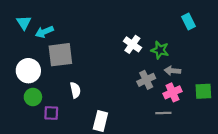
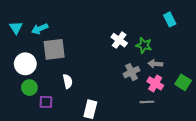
cyan triangle: (24, 23) -> (16, 28), moved
green square: (203, 91) -> (183, 82), turned 35
pink cross: (172, 92) -> (155, 83), turned -35

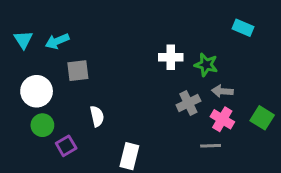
cyan rectangle: (170, 19) -> (243, 28), turned -40
white cross: (119, 40) -> (171, 57), turned -35
gray square: (54, 49) -> (78, 71), size x0.7
purple square: (46, 102) -> (66, 146), turned -32

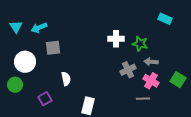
green circle: (42, 125) -> (15, 85), moved

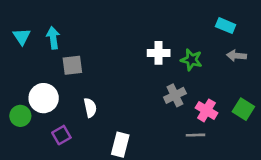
cyan arrow: (39, 28) -> (53, 38), turned 105
white circle: (25, 62) -> (44, 98), moved
gray arrow: (151, 62) -> (237, 56), moved

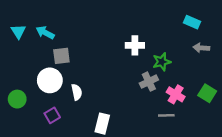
cyan arrow: (53, 38) -> (45, 33), turned -54
green star: (191, 60) -> (162, 62), moved, turned -30
white circle: (44, 98) -> (50, 80), moved

